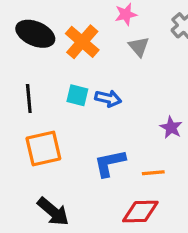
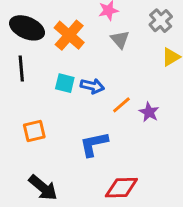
black line: (29, 98) -> (21, 69), moved
orange square: (43, 149) -> (34, 131), size x0.7
orange line: (153, 173) -> (121, 105), moved, turned -36

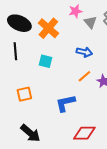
gray triangle: (120, 40) -> (90, 22), moved
blue arrow: (92, 86) -> (84, 52), moved

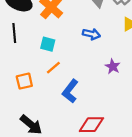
orange line: (84, 76) -> (53, 68), moved
blue L-shape: (65, 103) -> (70, 91), turned -40

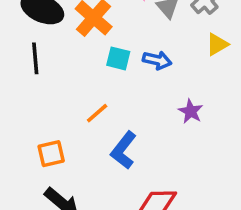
cyan square: (48, 44) -> (118, 58), moved
orange square: (24, 81) -> (51, 154), moved

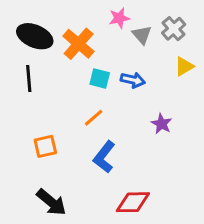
orange line: (97, 113) -> (94, 118), moved
orange square: (51, 154) -> (45, 146), moved

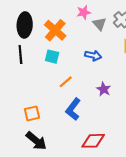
black ellipse: (35, 36) -> (25, 25), turned 70
cyan square: (100, 78) -> (52, 57), moved
purple star: (162, 124) -> (104, 89), moved
orange square: (45, 146) -> (32, 113), moved

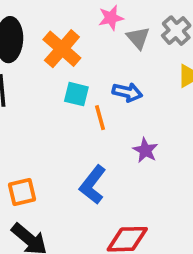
cyan square: (52, 57) -> (76, 94), moved
orange line: (66, 82) -> (100, 118), moved, turned -64

